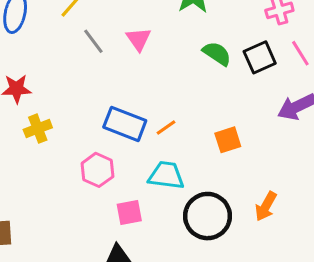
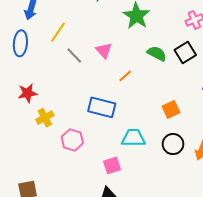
orange line: (166, 128) -> (125, 76), moved
pink hexagon: (97, 170) -> (72, 140), moved
black circle: (207, 216) -> (173, 144), moved, size x0.7

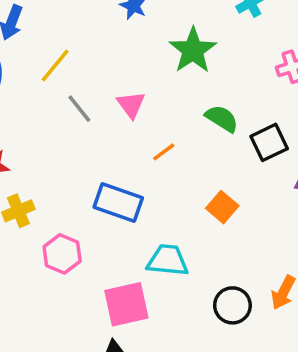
black square: (185, 52) -> (269, 142), moved
orange square: (171, 109) -> (222, 207), moved, turned -30
black circle: (173, 144) -> (232, 305), moved
pink square: (112, 165) -> (126, 304), size x1.5

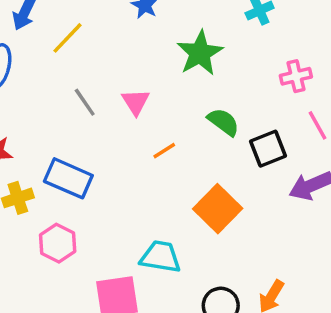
yellow line: (55, 66) -> (67, 38), moved
blue rectangle: (118, 203) -> (68, 178), moved
orange square: (222, 207) -> (218, 209), size x1.5

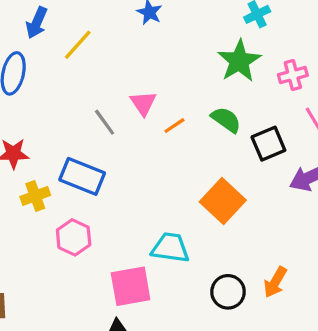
green star: (200, 53) -> (239, 61), moved
gray line: (85, 102) -> (105, 122), moved
orange line: (164, 151) -> (174, 126), moved

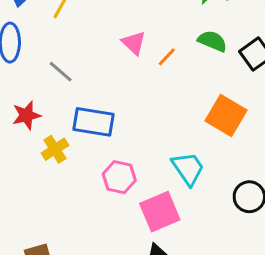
gray line: (105, 122) -> (61, 72), moved
pink hexagon: (74, 237) -> (119, 177), moved
cyan trapezoid: (170, 248) -> (188, 168), turned 60

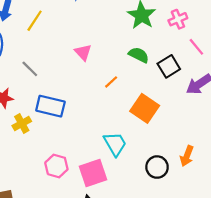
orange line: (167, 57) -> (111, 82), moved
pink hexagon: (119, 177) -> (56, 166), moved

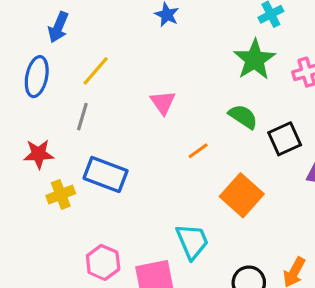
yellow line: (35, 21) -> (96, 71), moved
gray line: (30, 69) -> (82, 117), turned 54

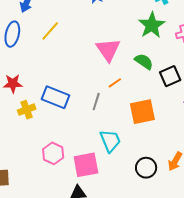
pink triangle: (163, 102) -> (108, 50), moved, size x1.5
gray line: (82, 117) -> (96, 102), moved
orange square: (242, 195) -> (142, 112), turned 36

